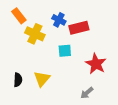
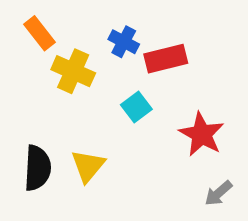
cyan square: (65, 51) -> (136, 107), turned -32
black semicircle: (18, 80) -> (37, 168), size x1.5
gray arrow: (87, 93) -> (218, 193), moved

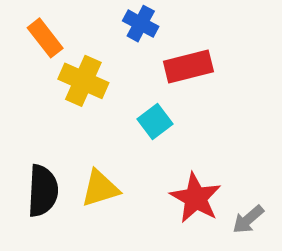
blue cross: (124, 42) -> (141, 24), moved
red star: (202, 134) -> (196, 198), moved
yellow triangle: (88, 166) -> (100, 188), turned 33

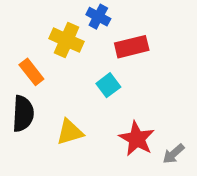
orange rectangle: (45, 38) -> (31, 72), moved
yellow cross: (83, 81) -> (67, 40), moved
black semicircle: (43, 191) -> (23, 114), moved

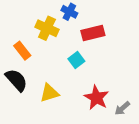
black semicircle: (23, 114) -> (16, 80), turned -45

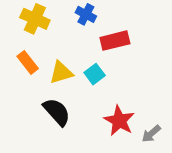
yellow cross: (47, 28) -> (35, 19), moved
black semicircle: (16, 80) -> (57, 112), moved
yellow triangle: (49, 93) -> (61, 73), moved

